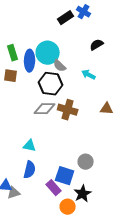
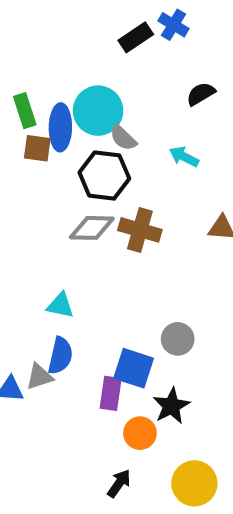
brown square: (11, 76) -> (37, 148), moved
purple rectangle: (54, 188) -> (111, 393), turned 49
gray triangle: (14, 193) -> (39, 377), moved

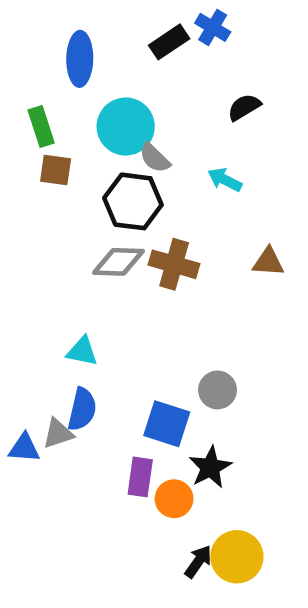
blue ellipse: (60, 127) -> (80, 59), moved
purple rectangle: (111, 393) -> (140, 477), moved
black arrow: (119, 483) -> (198, 562), moved

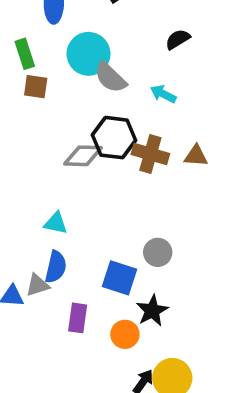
gray semicircle: (155, 158) -> (110, 78), size x1.4
black hexagon: (133, 201) -> (114, 138), moved
brown cross: (174, 264) -> (150, 154), moved
purple rectangle: (140, 477) -> (78, 318), moved

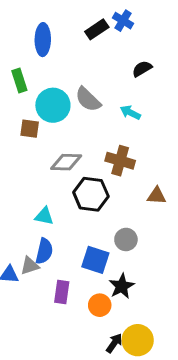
cyan circle: (88, 54) -> (53, 105), moved
brown square: (36, 87) -> (30, 129), moved
black hexagon: (114, 138) -> (91, 194), moved
brown triangle: (196, 156) -> (157, 196), moved

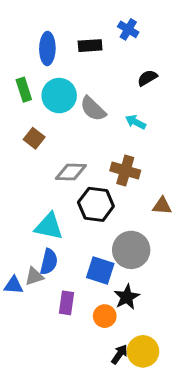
black rectangle: (97, 29) -> (90, 46), moved, turned 30
cyan circle: (53, 105) -> (59, 96), moved
brown square: (30, 129) -> (34, 138), turned 30
cyan triangle: (44, 216) -> (49, 226), size x1.5
gray circle: (126, 239) -> (131, 250), size x1.6

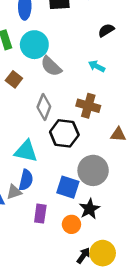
gray semicircle: (93, 109) -> (51, 66), moved
gray diamond: (71, 172) -> (44, 107), turned -70

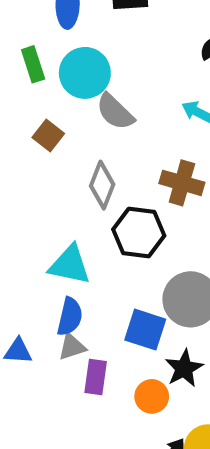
gray triangle: (14, 192) -> (72, 347), moved

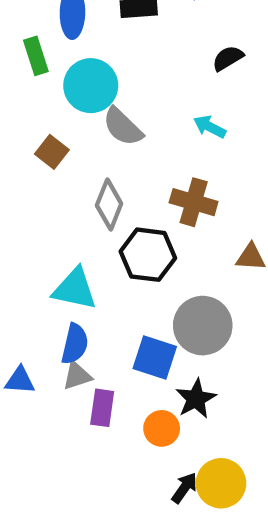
green rectangle: (33, 64) -> (36, 56), moved

